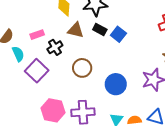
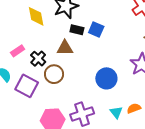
brown triangle: (76, 30) -> (65, 48), moved
brown circle: (82, 68) -> (54, 74), moved

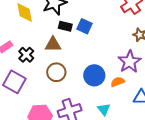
brown circle: (54, 74) -> (56, 72), moved
orange semicircle: (134, 108) -> (118, 82), moved

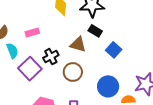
blue square: (84, 26) -> (114, 50), moved
black cross: (26, 55) -> (51, 57), moved

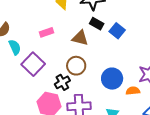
pink rectangle: (32, 32) -> (47, 32), moved
blue square: (114, 50) -> (117, 31), moved
black cross: (51, 57) -> (62, 82), moved

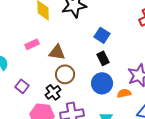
black rectangle: (97, 24) -> (103, 58), moved, turned 40
brown triangle: (80, 38) -> (57, 52), moved
purple square: (33, 64) -> (22, 86), moved, size x0.6

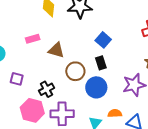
brown circle: (65, 74) -> (75, 71), moved
purple square: (22, 86) -> (17, 79), turned -32
orange semicircle: (124, 93) -> (115, 113), moved

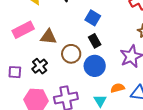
pink rectangle: (33, 39) -> (23, 30), size x1.5
black cross: (47, 89) -> (40, 66), moved

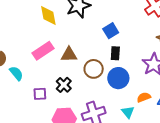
blue square: (93, 18) -> (111, 31), turned 35
black rectangle: (95, 41) -> (115, 53), turned 40

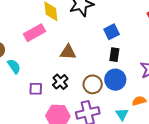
pink rectangle: (43, 51) -> (34, 33), moved
brown circle: (94, 69) -> (93, 84), moved

